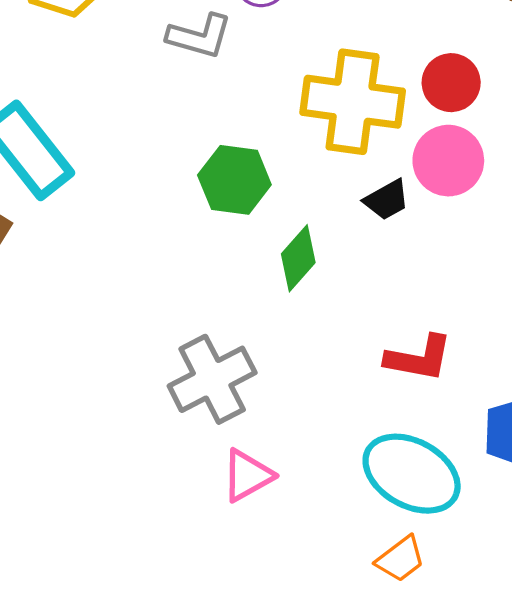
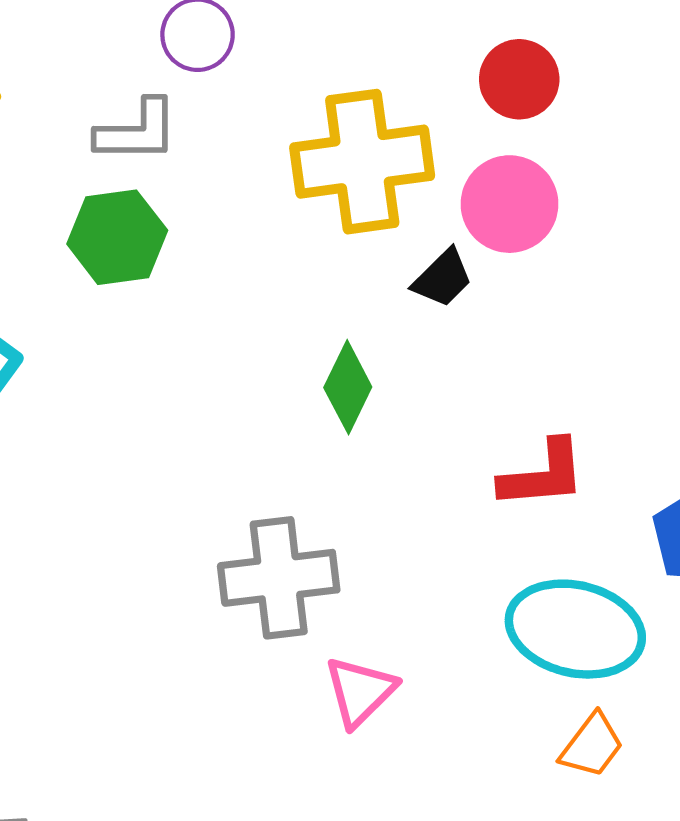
red circle: (451, 83) -> (519, 79), moved
green hexagon: (234, 180) -> (117, 237), moved
gray cross: (212, 379) -> (279, 578), turned 36

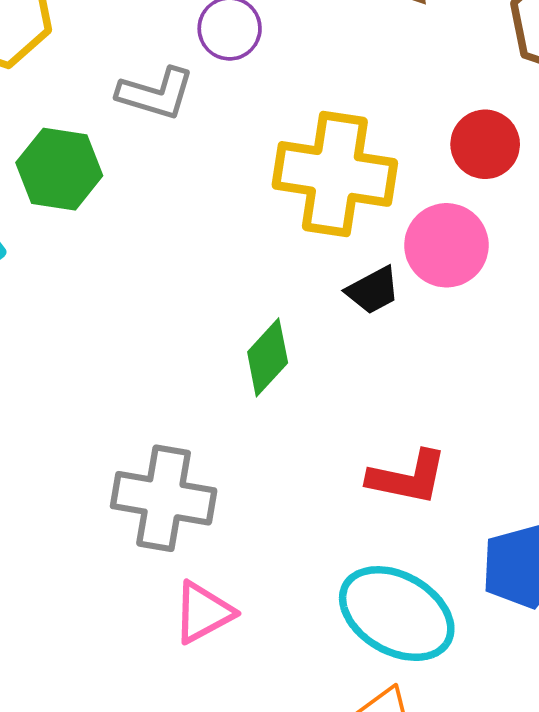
green hexagon: (117, 237) -> (59, 169), moved

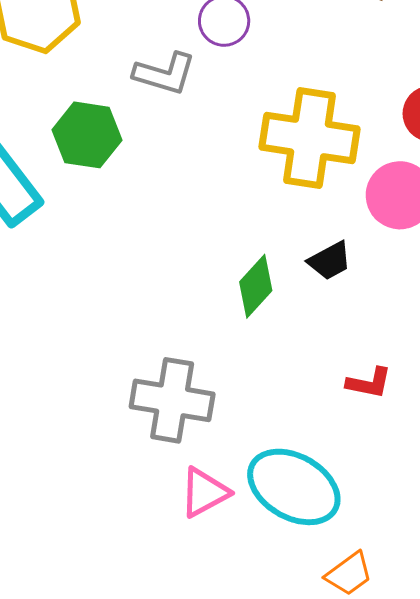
black trapezoid: (373, 290) -> (330, 261), moved
red L-shape: (408, 478) -> (369, 383), size x0.7
cyan ellipse: (397, 614) -> (294, 487), moved

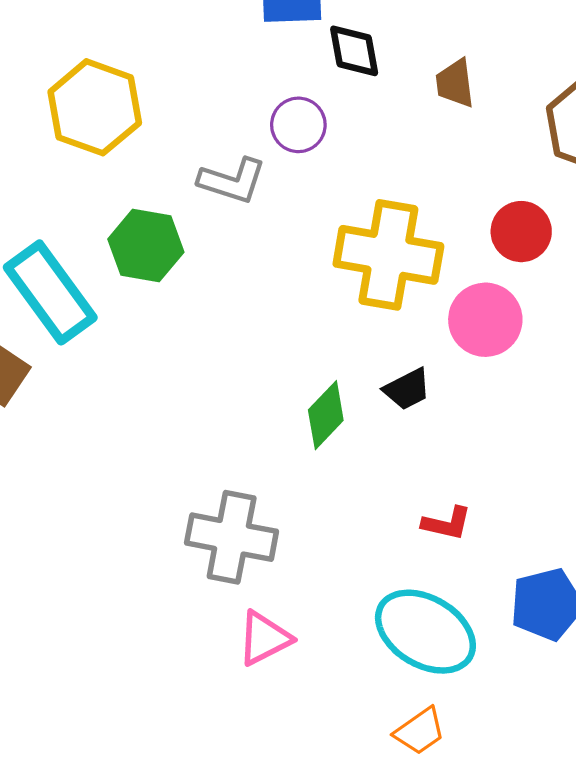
cyan ellipse: (294, 487) -> (425, 632), moved

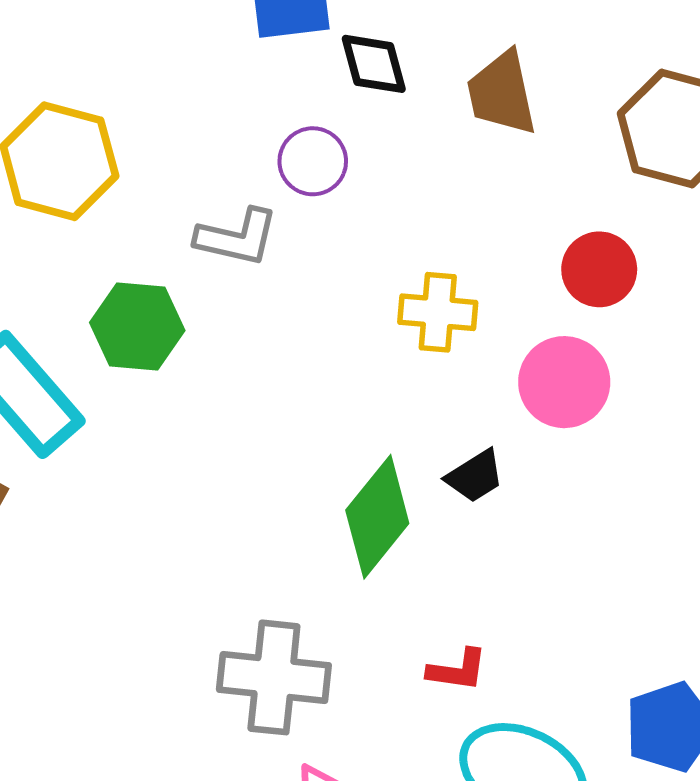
brown trapezoid: (455, 83) -> (502, 93), size x1.4
yellow cross: (388, 255) -> (438, 312), size x0.6
green diamond: (326, 415) -> (377, 517), size x1.4
red L-shape: (447, 523) -> (457, 670), moved

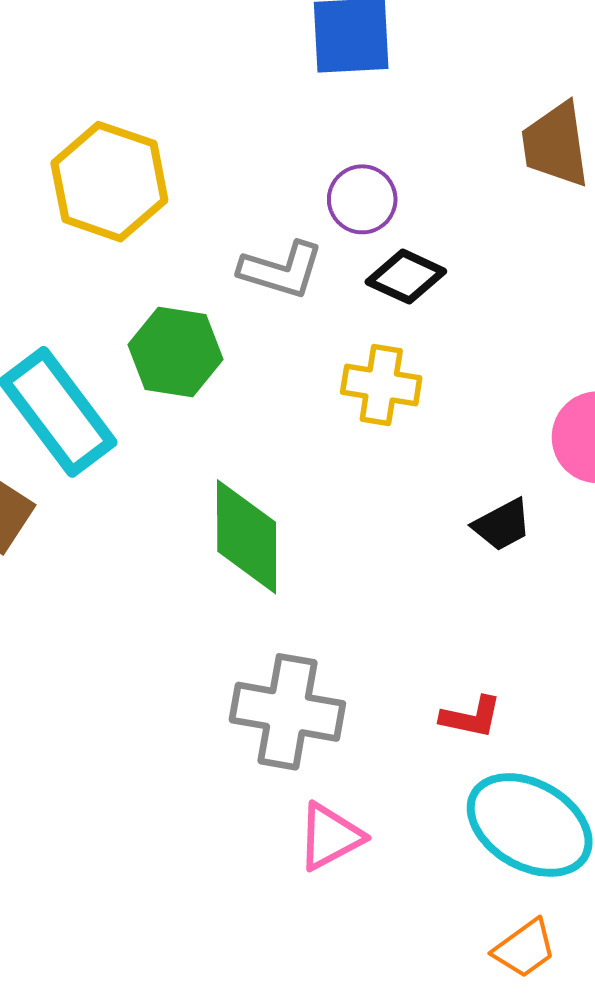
black diamond: (374, 64) -> (406, 277), moved, turned -54
yellow cross: (438, 312) -> (381, 385), moved
green diamond: (377, 517) -> (247, 537), moved, turned -43

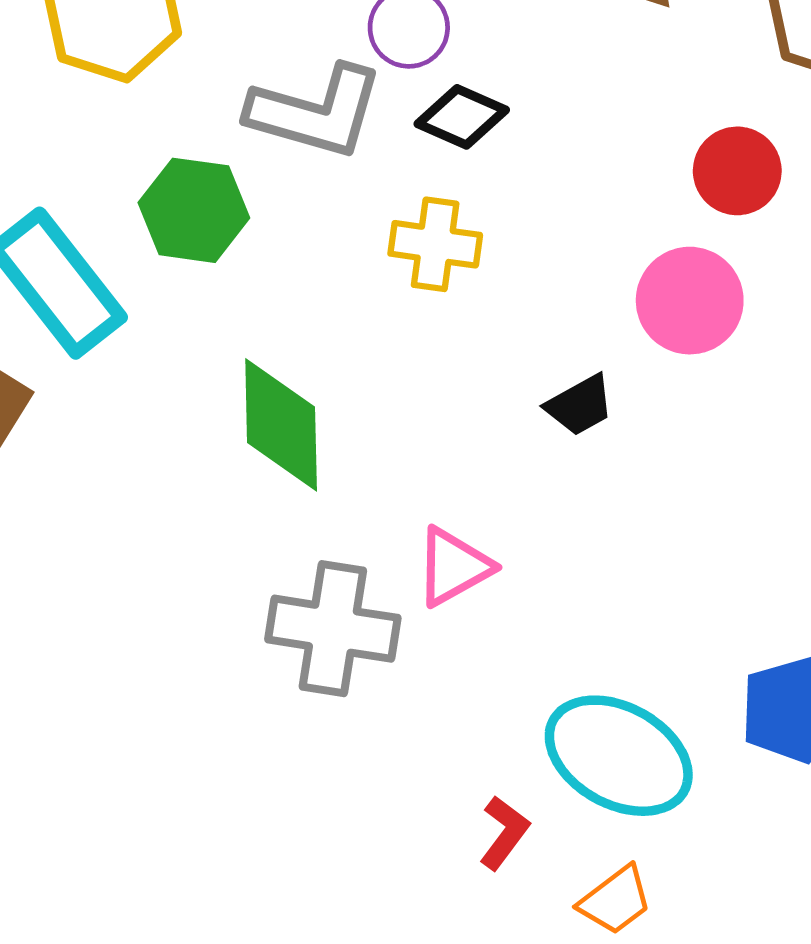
gray L-shape: (281, 270) -> (316, 112), size x1.4
red L-shape: (471, 717) -> (504, 833), moved, turned -64
pink triangle: (330, 837) -> (454, 567), moved

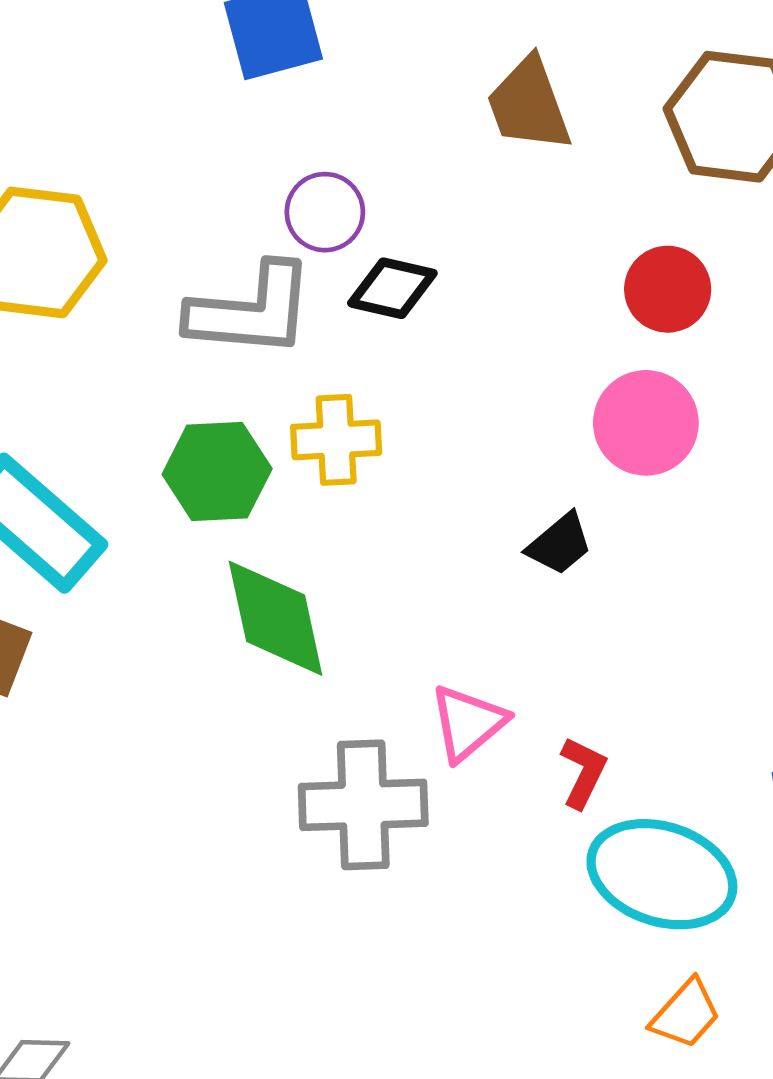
green hexagon: (194, 210) -> (217, 471), moved
yellow cross: (435, 244) -> (336, 440), moved
red L-shape: (504, 833) -> (583, 772), moved

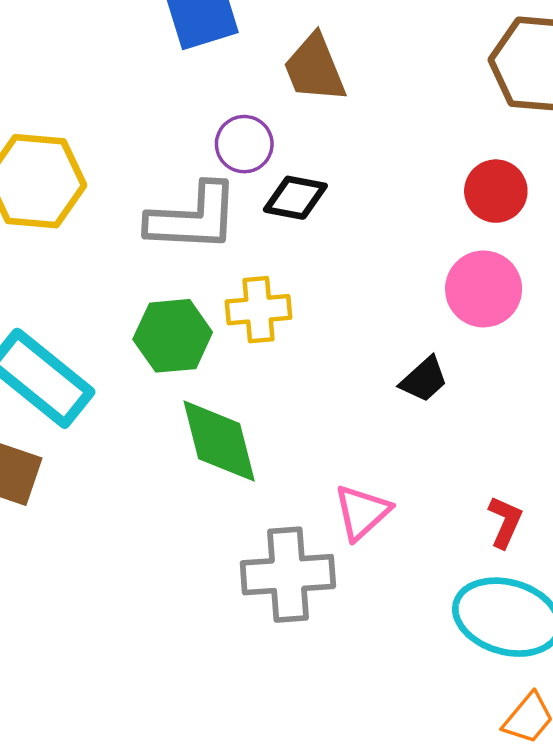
brown trapezoid: (529, 105) -> (315, 68), moved
red L-shape: (583, 772) -> (505, 522), moved

